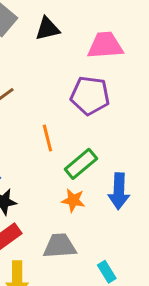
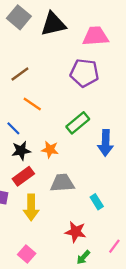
black triangle: (47, 29) -> (53, 24), size x1.4
orange line: (47, 138) -> (32, 104), moved, turned -42
orange star: (73, 200) -> (50, 150), moved

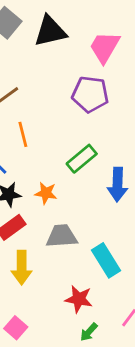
pink trapezoid: (96, 36) -> (105, 47), turned -56
orange line: (32, 104) -> (23, 134), turned 42
cyan rectangle: (97, 202) -> (106, 260), size x1.6

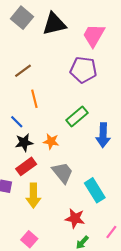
gray trapezoid: (62, 236) -> (63, 173), turned 55

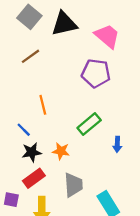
pink trapezoid: (94, 35) -> (107, 36), turned 100
brown line: (23, 71) -> (30, 56), moved
blue arrow: (103, 135) -> (117, 144), size x0.6
gray trapezoid: (63, 173) -> (73, 185), turned 35

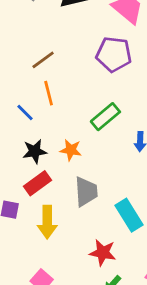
brown line: (30, 56) -> (43, 60), moved
blue line: (24, 130) -> (25, 113), moved

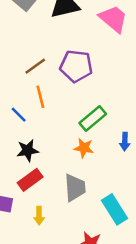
purple pentagon: (114, 54) -> (76, 66), moved
orange star: (71, 150) -> (84, 148), moved
yellow arrow: (47, 222) -> (39, 216), size x0.6

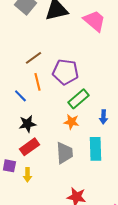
purple pentagon: (76, 66) -> (65, 72), moved
cyan rectangle: (115, 209) -> (95, 149), moved, turned 30
yellow arrow: (39, 216) -> (27, 175), moved

